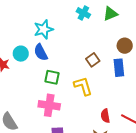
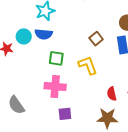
blue semicircle: (41, 52) -> (44, 34), turned -54

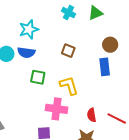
brown square: (96, 39) -> (68, 51), moved, turned -32
pink cross: (55, 86) -> (56, 109), moved

